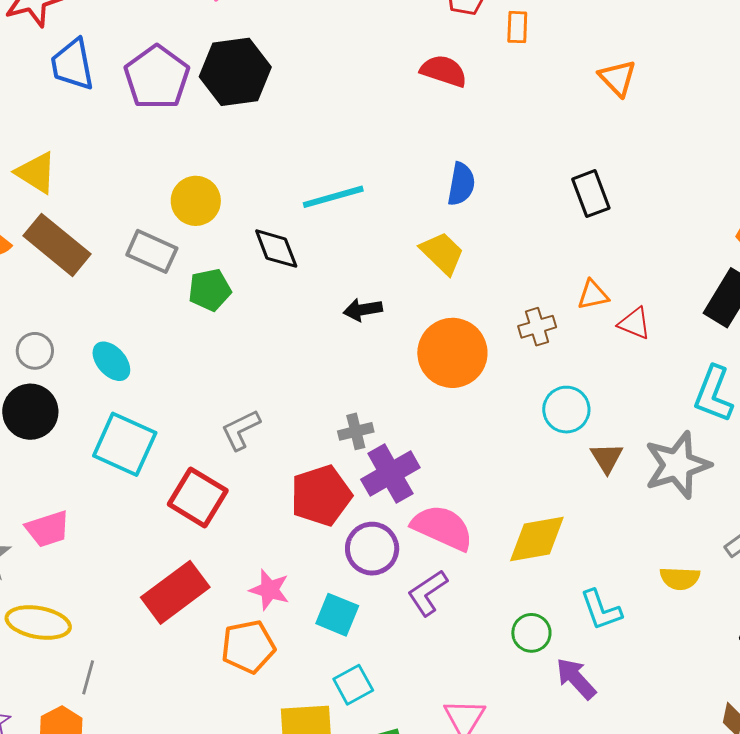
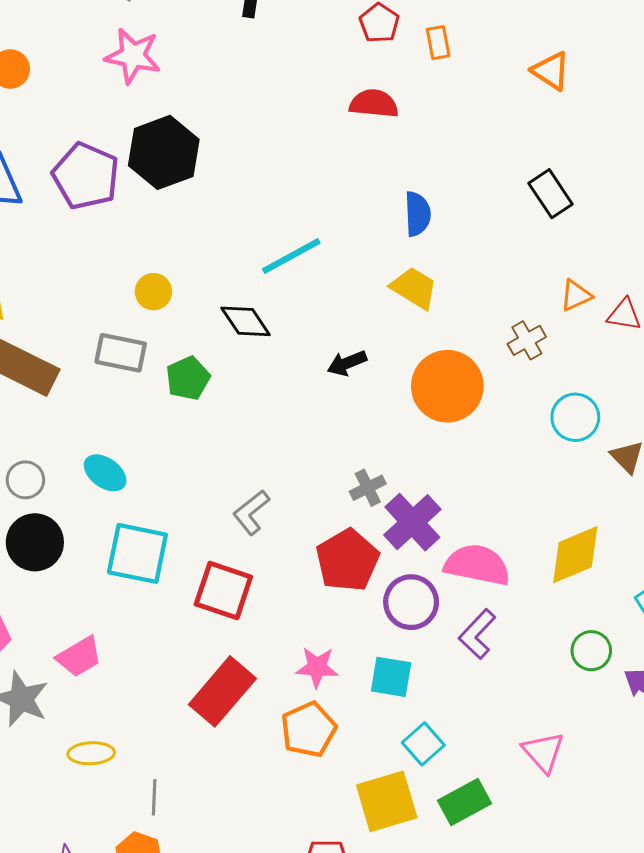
yellow circle: (196, 201) -> (153, 292), size x0.7
yellow ellipse: (38, 622) -> (91, 753), size x0.7

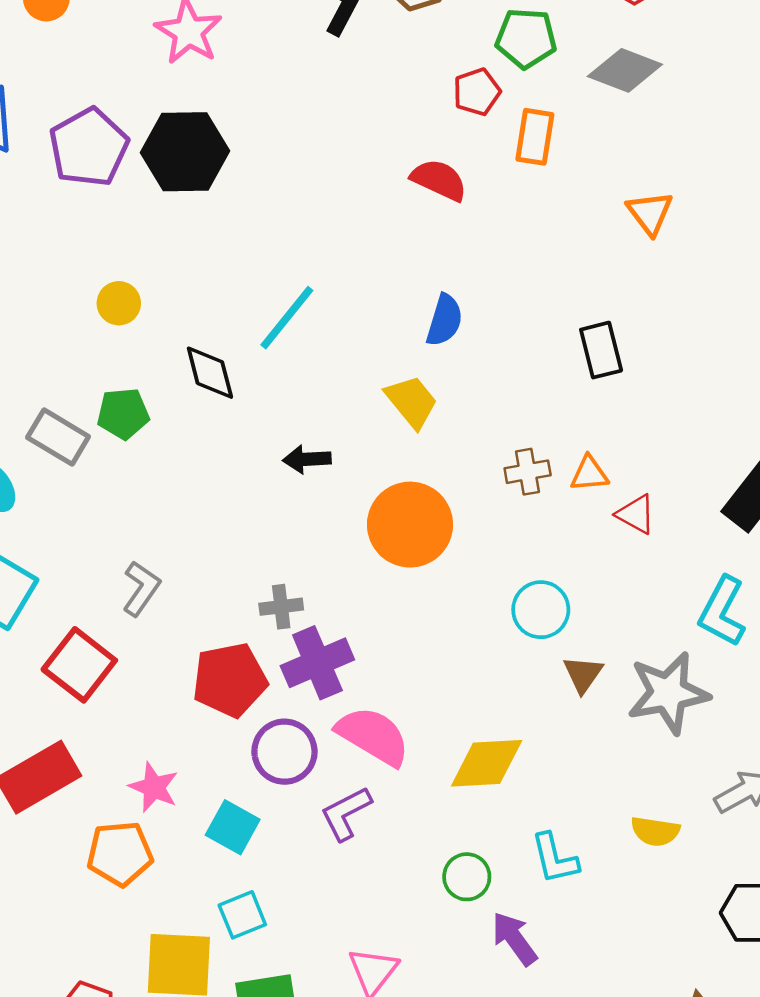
orange rectangle: (438, 43) -> (535, 137), size x1.4
cyan line: (291, 256) -> (287, 318), turned -42
brown cross: (527, 340) -> (528, 472), moved
gray rectangle: (121, 353) -> (58, 437), moved
gray L-shape: (251, 512) -> (141, 588), turned 144

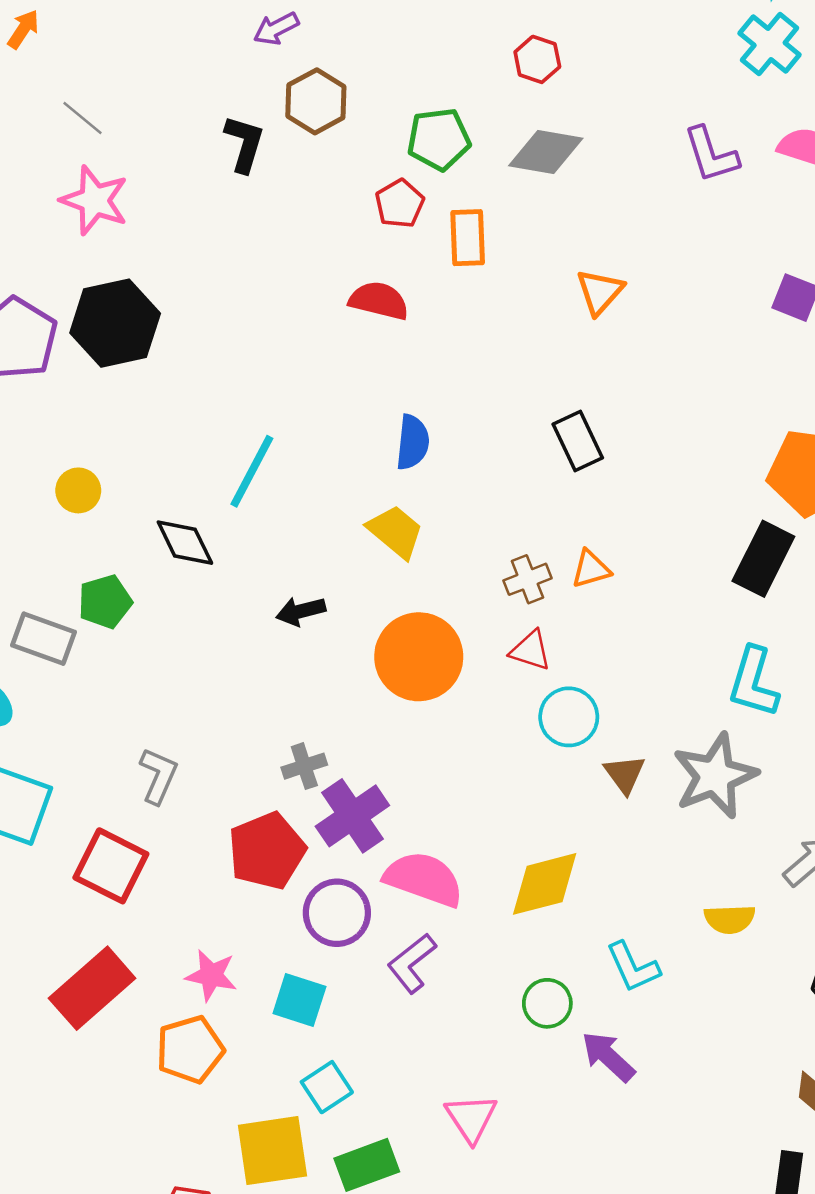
orange triangle: (650, 213) -> (600, 292), turned 30
red triangle: (636, 514) -> (530, 650), moved

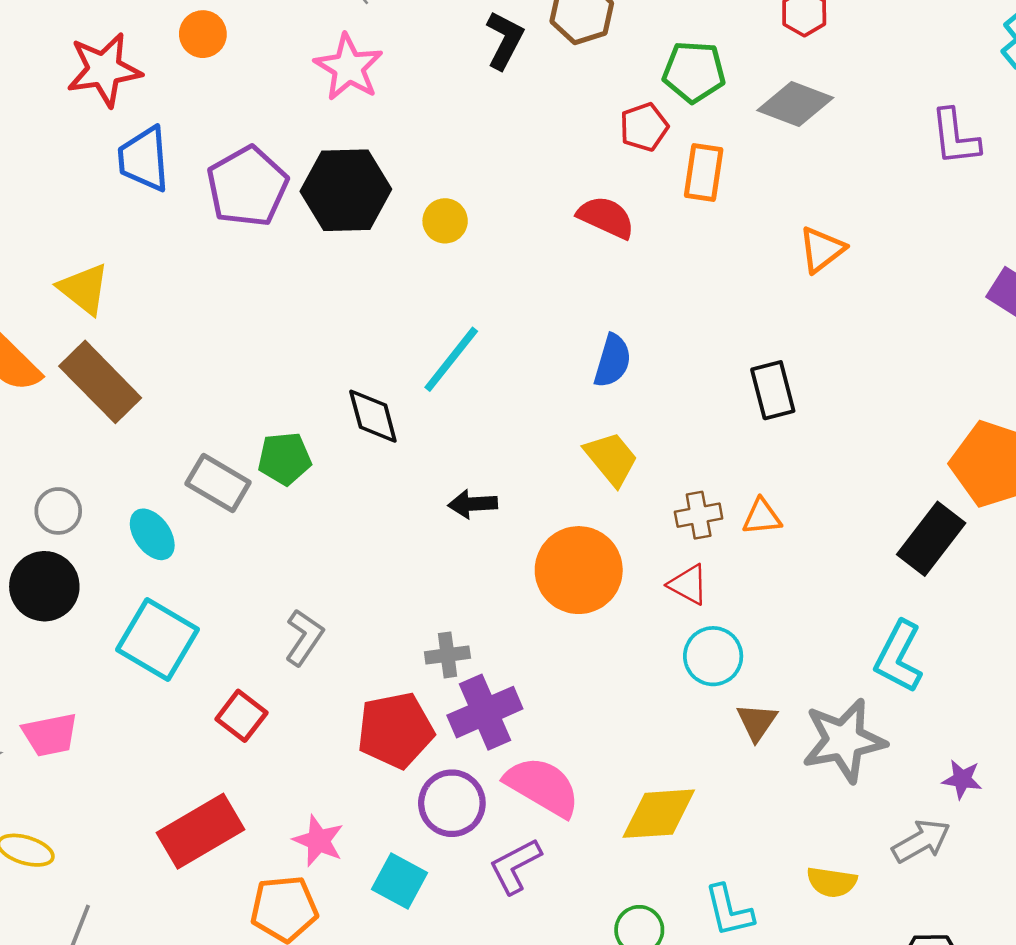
yellow circle: (78, 490) -> (445, 221), moved
yellow trapezoid: (396, 532) -> (611, 459), moved
red square: (111, 866) -> (241, 716), size x0.7

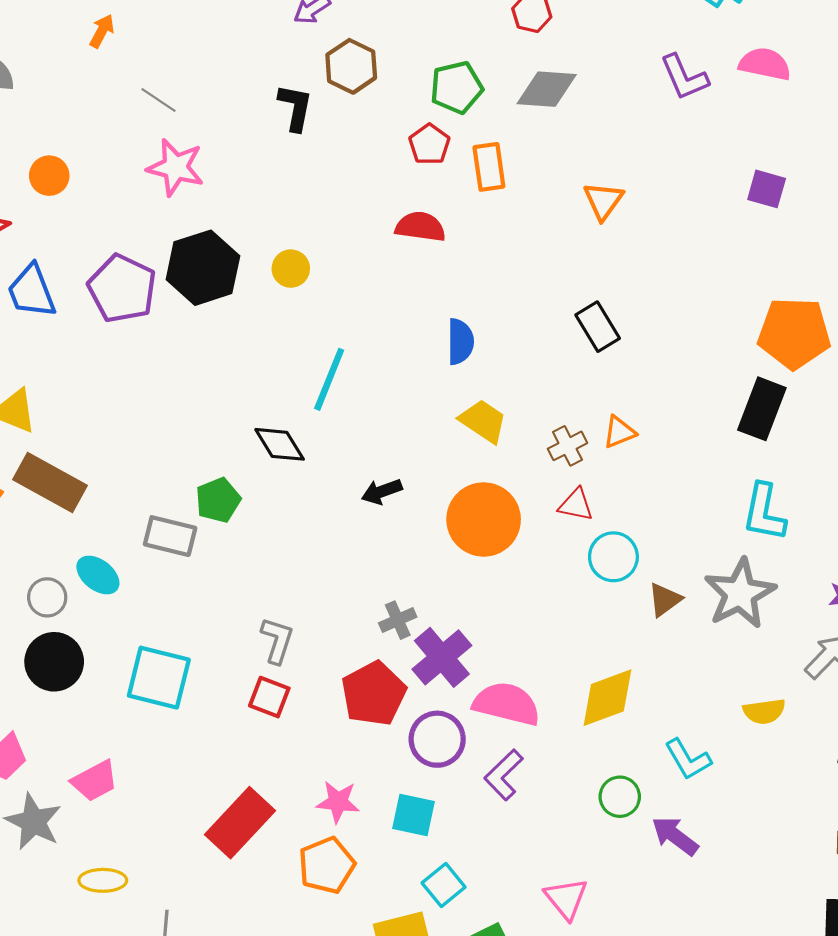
cyan ellipse: (152, 534) -> (98, 575), moved
red square: (241, 716) -> (269, 697), moved
brown triangle: (757, 722) -> (665, 600), turned 36

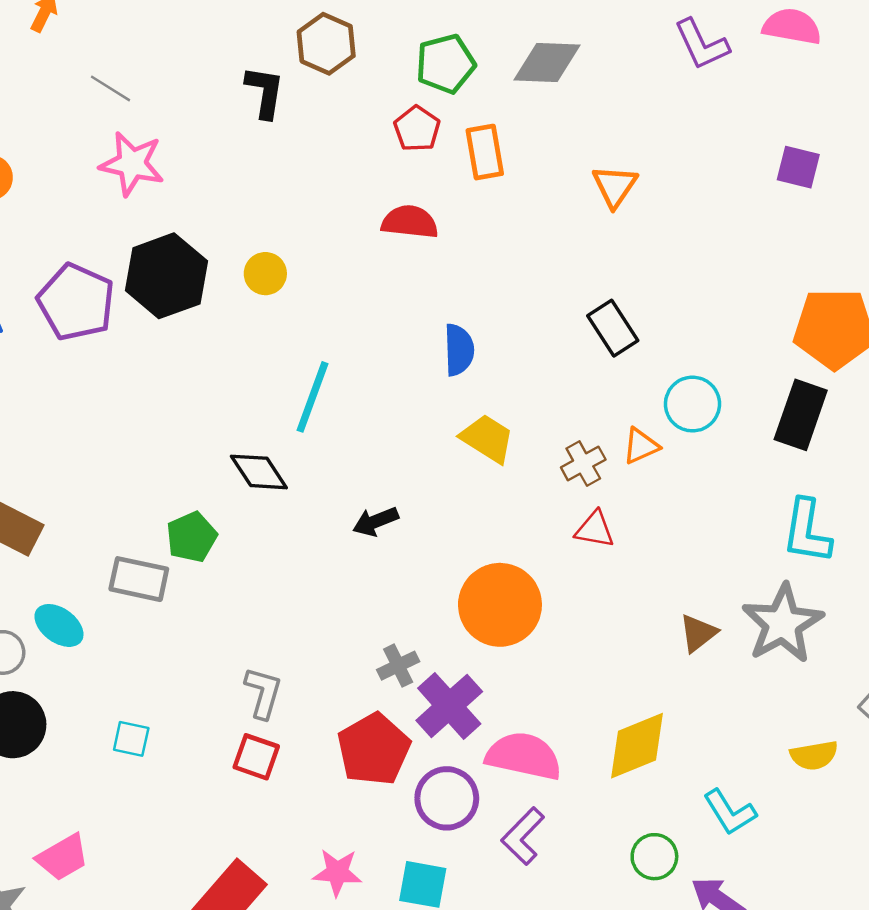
orange circle: (484, 519) -> (500, 605), moved
cyan circle: (613, 557) -> (692, 404), moved
cyan square: (159, 678) -> (131, 739), size x0.5

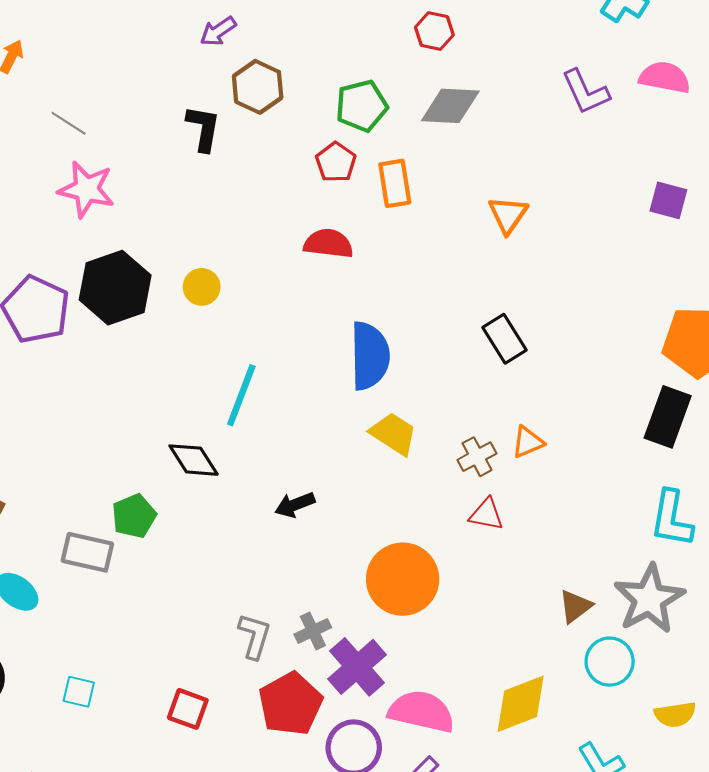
blue semicircle: (459, 350) -> (370, 356), size x1.5
cyan circle: (692, 404) -> (610, 662), moved
gray L-shape: (263, 693) -> (254, 636), moved

